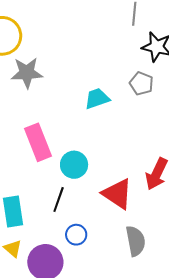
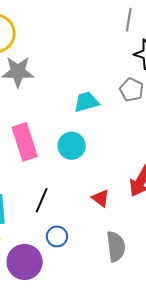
cyan circle: (74, 165) -> (72, 146), moved
red triangle: (117, 194) -> (101, 198), size x0.6

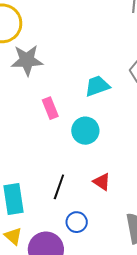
pink rectangle: (25, 142) -> (50, 108), moved, size x0.6
red triangle: (101, 198) -> (102, 182), moved

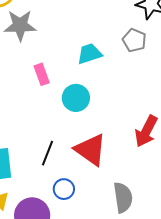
red triangle: (102, 182) -> (90, 150), size x1.8

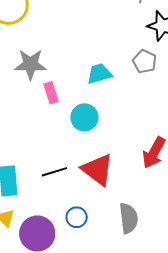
gray star: (20, 25) -> (30, 64), moved
black line: (47, 153) -> (54, 172), turned 50
blue circle: (64, 189) -> (77, 217), moved

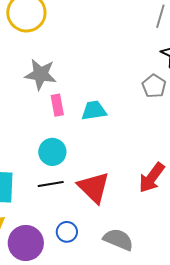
cyan trapezoid: (99, 74) -> (94, 111), moved
cyan circle: (84, 117) -> (52, 152), moved
gray semicircle: (129, 218) -> (118, 239), turned -68

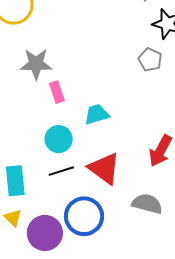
cyan trapezoid: (94, 111) -> (97, 114), moved
blue circle: (67, 232) -> (84, 216), size x1.8
gray semicircle: (118, 239) -> (147, 204), moved

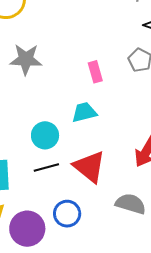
pink rectangle: (57, 92) -> (95, 72), moved
blue circle: (84, 216) -> (67, 214), size x0.7

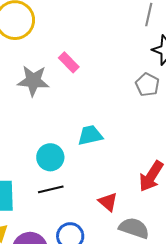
pink rectangle: (95, 72) -> (69, 62), moved, turned -30
red triangle: (89, 167) -> (108, 202), moved, size x0.6

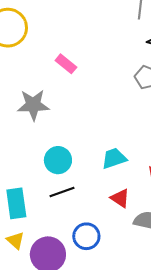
gray star: (33, 81) -> (33, 105), moved
cyan trapezoid: (90, 135) -> (114, 158), moved

